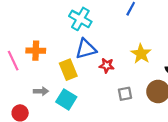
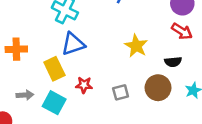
red star: (107, 65) -> (84, 85), moved

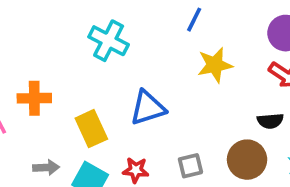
blue triangle: (73, 44) -> (148, 108), moved
yellow star: (136, 46) -> (215, 65), moved, turned 30
red star: (84, 85) -> (136, 170), moved

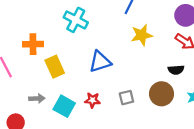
orange cross: (34, 98) -> (33, 44), moved
yellow rectangle: (91, 129) -> (55, 67), moved

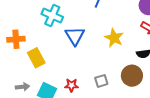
yellow star: (142, 35) -> (114, 38), moved, turned -30
blue triangle: (100, 62) -> (75, 36), moved, turned -40

